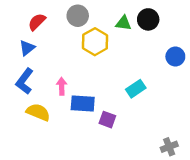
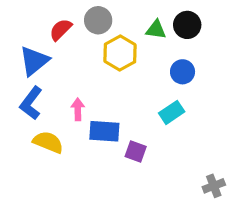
red semicircle: (37, 22) -> (61, 30), moved
blue triangle: (27, 48) -> (34, 61), size x1.5
blue circle: (175, 57) -> (183, 72), moved

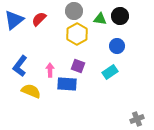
gray circle: (98, 20) -> (74, 11), moved
blue triangle: (34, 61) -> (14, 20), moved
purple square: (136, 152) -> (78, 66), moved

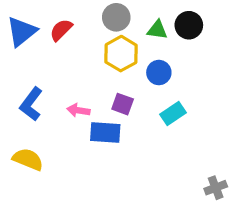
blue circle: (117, 46) -> (159, 73), moved
pink arrow: (50, 70) -> (78, 110), turned -80
yellow semicircle: (31, 91) -> (28, 159), moved

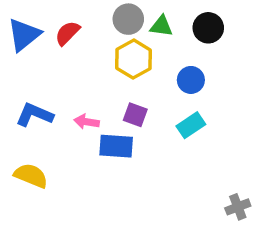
green triangle: (157, 30) -> (161, 26), moved
blue circle: (159, 73) -> (191, 80), moved
blue L-shape: (31, 104) -> (34, 115), turned 76

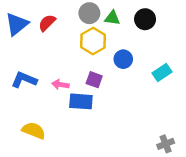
blue circle: (191, 80) -> (123, 59), moved
cyan rectangle: (191, 125) -> (162, 72), moved
yellow semicircle: (31, 176) -> (34, 131), moved

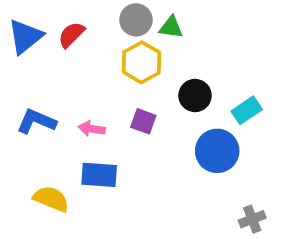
black circle: (145, 19) -> (195, 96), moved
blue circle: (123, 59) -> (217, 151), moved, size x1.5
blue rectangle: (81, 101) -> (99, 175), moved

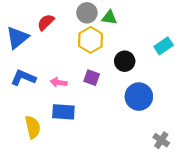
blue triangle: (25, 36) -> (17, 38), moved
cyan rectangle: (247, 110) -> (164, 46), moved
yellow semicircle: (51, 199) -> (33, 127), turned 55
gray cross: (252, 219) -> (161, 140), turned -35

